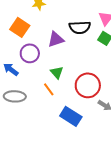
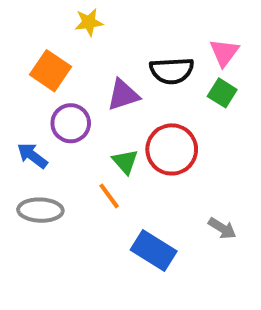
red circle: (88, 85) -> (172, 149), moved

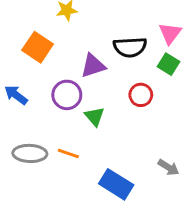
purple circle: (71, 123) -> (67, 95), moved
red circle: (172, 149) -> (141, 95), moved, size x0.6
blue arrow: (32, 156) -> (16, 95), moved
orange line: (109, 196) -> (68, 153), moved, turned -35

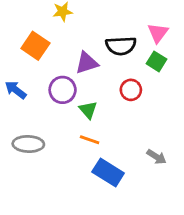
orange line: (68, 153) -> (90, 140), moved

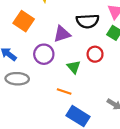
green triangle: (88, 110) -> (74, 67), moved
gray ellipse: (28, 144) -> (17, 79), moved

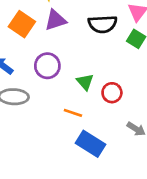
purple triangle: (62, 34) -> (55, 20), moved
red circle: (95, 54) -> (112, 93), moved

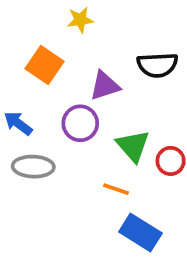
purple triangle: (55, 20) -> (105, 86), moved
green triangle: (85, 82) -> (133, 146), size x1.4

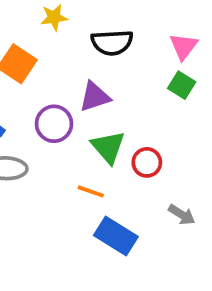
black semicircle: (157, 65) -> (112, 43), moved
purple triangle: (105, 86) -> (95, 97), moved

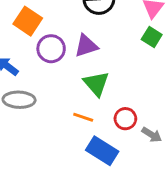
purple circle: (54, 124) -> (51, 49), moved
red circle: (147, 162) -> (125, 119), moved

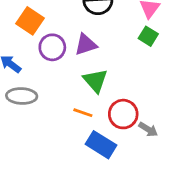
red circle: (125, 119) -> (123, 114), size x1.4

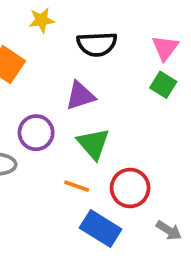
purple circle: (52, 47) -> (36, 133), moved
gray arrow: (148, 129) -> (169, 230), moved

